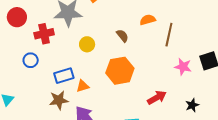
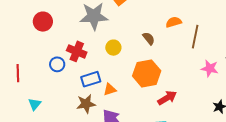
red cross: (44, 34) -> (77, 51), moved, turned 36
red arrow: (157, 98) -> (167, 98), moved

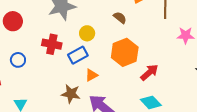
blue circle: (57, 64) -> (18, 60), moved
blue rectangle: (91, 79) -> (78, 55), moved
brown star: (86, 104) -> (71, 94), turned 30

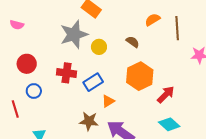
red circle: (13, 21) -> (27, 64), moved
yellow circle: (87, 33) -> (99, 47), moved

